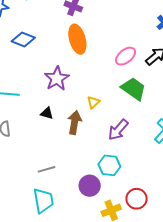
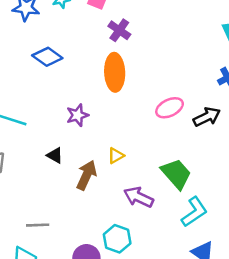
purple star: (57, 79) -> (77, 115), size x0.7
green trapezoid: (134, 89) -> (176, 174), moved
purple arrow: (118, 130) -> (139, 197), turned 60

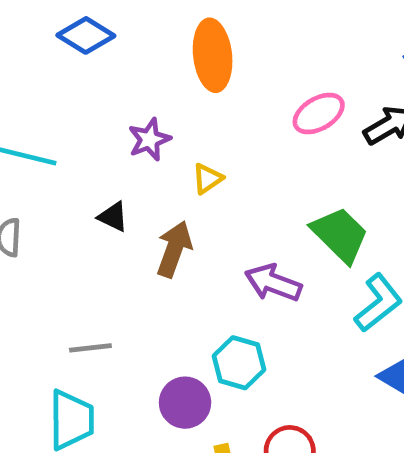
yellow triangle: (116, 156) -> (207, 179), moved

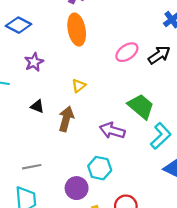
purple star: (149, 139) -> (34, 62), moved

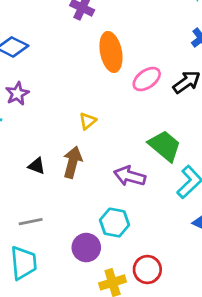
orange ellipse: (77, 30) -> (111, 52), moved
purple star: (34, 62) -> (17, 94), moved
black triangle: (37, 106) -> (37, 166), moved

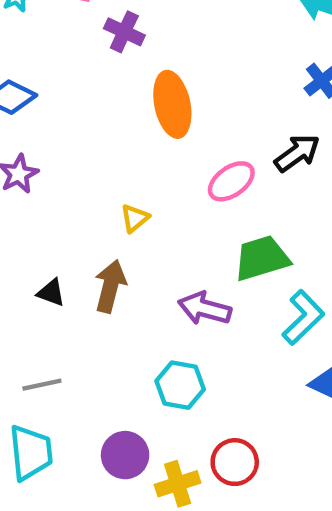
pink ellipse: (147, 79) -> (231, 181), moved
green trapezoid: (165, 146) -> (262, 258), turned -56
purple circle: (86, 248) -> (125, 455), moved

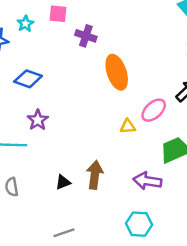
yellow triangle: (135, 218) -> (128, 126), moved, turned 42
black triangle: (51, 293) -> (63, 182), turned -35

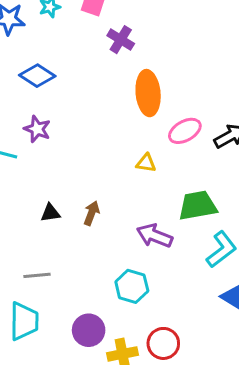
pink ellipse: (154, 110) -> (185, 131), moved
purple star: (38, 120) -> (37, 129), turned -30
brown arrow: (95, 175) -> (91, 213), size x0.7

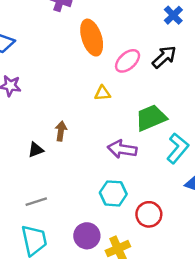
brown arrow: (91, 213) -> (61, 131), moved
red circle: (163, 343) -> (149, 214), moved

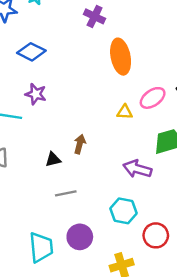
pink ellipse: (128, 61) -> (153, 98), moved
gray line: (36, 202) -> (66, 193), moved
purple circle: (87, 236) -> (80, 237), moved

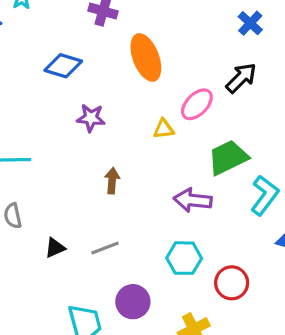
blue diamond: (31, 52) -> (63, 66), moved
purple star: (36, 94) -> (91, 118), moved
black triangle: (53, 159) -> (55, 248), moved

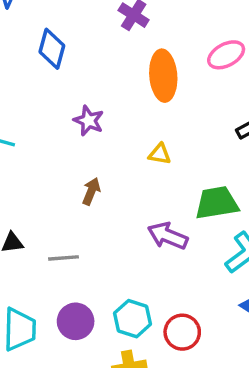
blue diamond: (63, 66) -> (52, 49), moved, turned 72
pink ellipse: (197, 104) -> (226, 55), moved
cyan hexagon: (184, 258) -> (133, 319), moved

